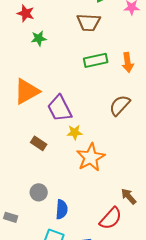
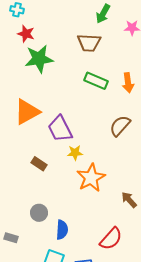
green star: (39, 38) -> (39, 59), size x1.8
green rectangle: (96, 60) -> (96, 81), turned 35
brown arrow: (129, 196) -> (129, 200), moved

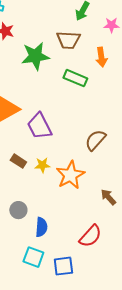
green star: (39, 59) -> (35, 56), moved
orange arrow: (128, 83) -> (101, 57), moved
brown semicircle: (120, 126) -> (95, 140), moved
yellow star: (75, 153) -> (42, 165), moved

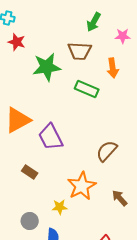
yellow star: (42, 165) -> (60, 207), moved
brown arrow: (108, 197) -> (120, 198), moved

